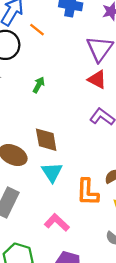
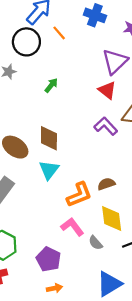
orange L-shape: (88, 192) -> (79, 195), turned -124
pink L-shape: (57, 223) -> (72, 227), moved

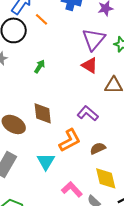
purple L-shape: (106, 126) -> (88, 113), moved
cyan triangle: (49, 170) -> (46, 161), moved
orange L-shape: (79, 195) -> (70, 140), moved

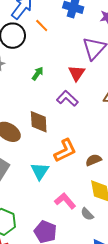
red triangle: (90, 65) -> (77, 73), moved, turned 30
purple L-shape: (88, 113) -> (67, 98), moved

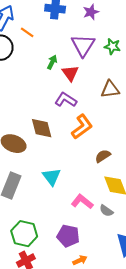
green arrow: (38, 74) -> (52, 62), moved
orange L-shape: (65, 151) -> (82, 127), moved

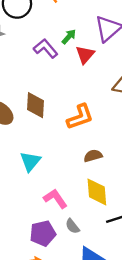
purple L-shape: (66, 100) -> (46, 49), moved
gray semicircle: (106, 211) -> (72, 226), moved
purple pentagon: (68, 236) -> (43, 233), moved, turned 30

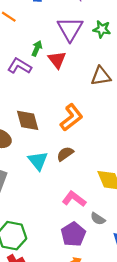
brown semicircle: (93, 156) -> (65, 154), moved
cyan triangle: (30, 161) -> (38, 161), moved

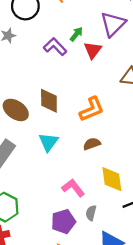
brown semicircle: (65, 154) -> (92, 144), moved
gray semicircle: (98, 219) -> (91, 213), turned 56

